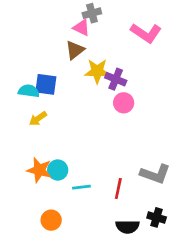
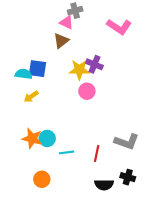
yellow star: (97, 71) -> (79, 70), moved
pink circle: (124, 103) -> (87, 91), moved

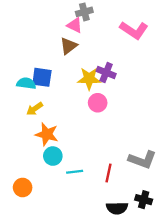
orange star: (32, 138) -> (47, 134), moved
orange circle: (42, 179) -> (23, 188), moved

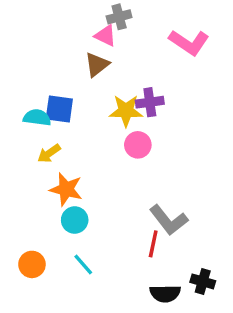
purple cross: (106, 72) -> (150, 102), turned -30
gray L-shape: (142, 160) -> (169, 220), moved, turned 32
cyan line: (75, 172) -> (83, 264), moved, turned 56

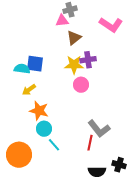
pink triangle: (105, 36) -> (62, 21), turned -32
brown triangle: (97, 65) -> (74, 38), moved
orange circle: (32, 264) -> (19, 155), size x1.6
cyan line: (83, 264) -> (54, 145), moved

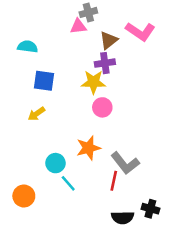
brown triangle: (74, 38) -> (109, 40), moved
purple cross: (88, 60) -> (105, 63), moved
cyan semicircle: (22, 69) -> (28, 47), moved
orange star: (39, 111) -> (88, 148), moved, turned -30
orange circle: (19, 155) -> (24, 196), size x0.7

